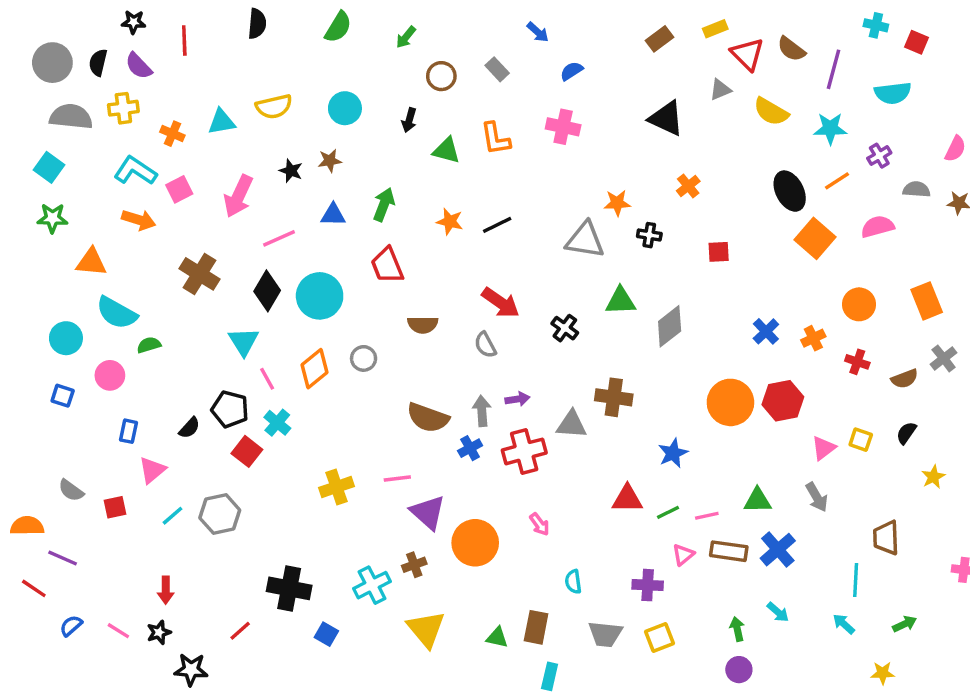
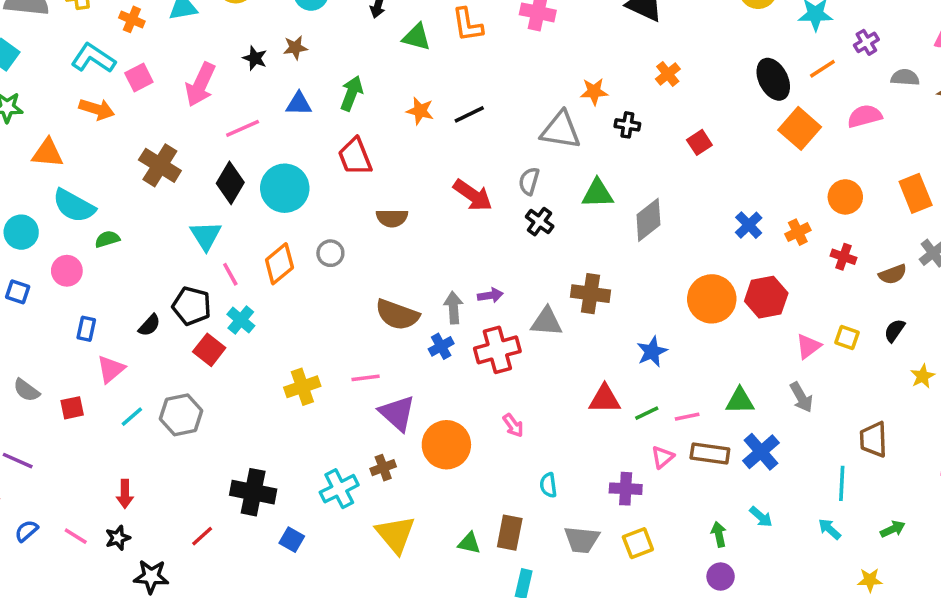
red square: (719, 252) -> (699, 142), turned -30
gray semicircle: (485, 345) -> (529, 181), moved, turned 44

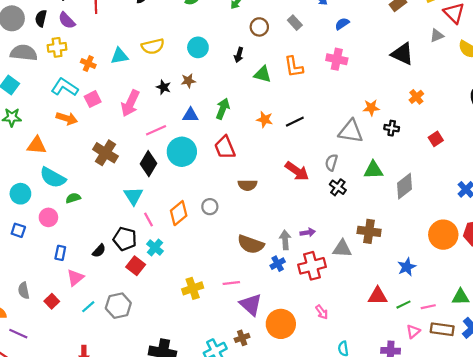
cyan circle: (285, 188) -> (182, 152), moved
gray semicircle: (26, 390) -> (24, 291), turned 42
red square: (72, 408) -> (52, 301), turned -32

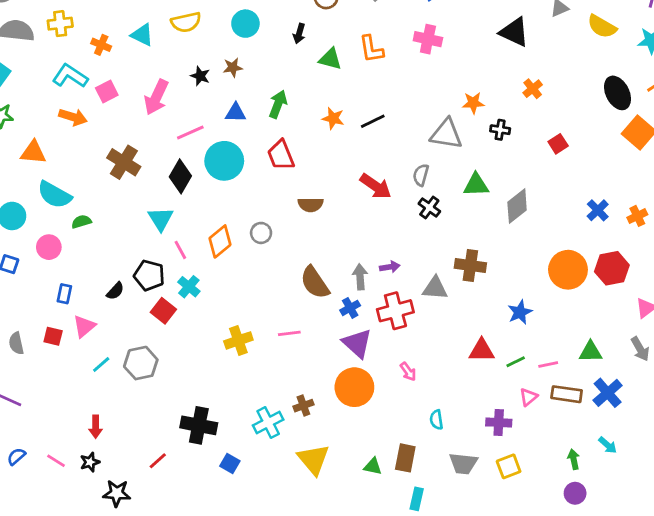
cyan triangle: (119, 56) -> (142, 35), turned 36
brown semicircle: (251, 244) -> (315, 282), turned 36
red square: (52, 301) -> (53, 336), moved, turned -32
purple triangle: (251, 305) -> (357, 343), moved

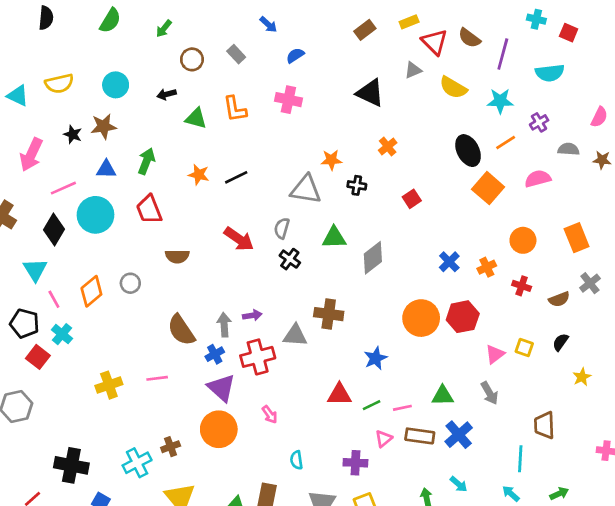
black arrow: (299, 34) -> (167, 94), turned 60
brown star: (233, 67) -> (104, 126), size x1.4

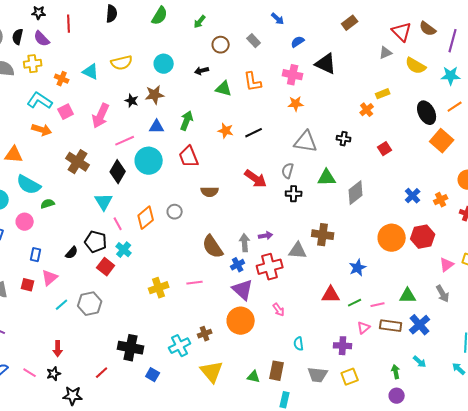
yellow rectangle: (409, 22) -> (383, 94), moved
black triangle: (370, 93) -> (326, 64), moved
orange star: (331, 160) -> (296, 104), moved
black cross: (290, 259) -> (294, 194), turned -35

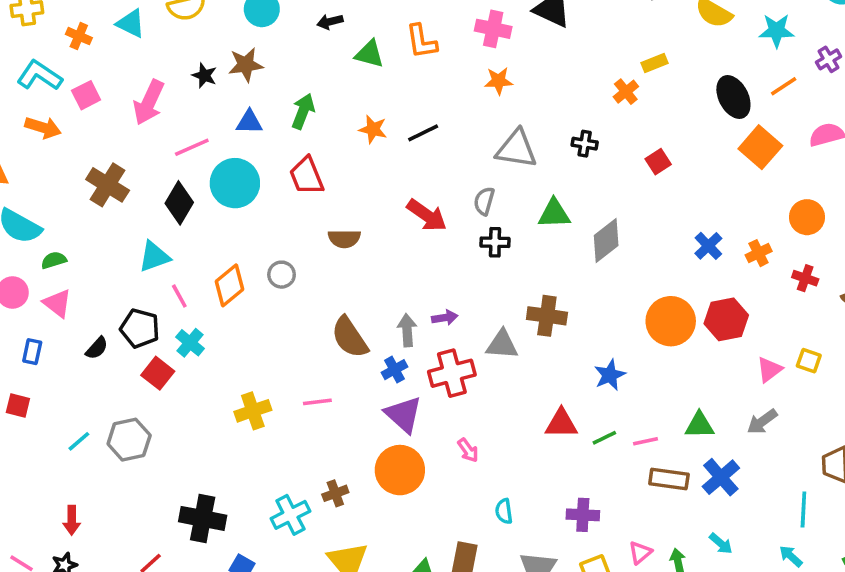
cyan triangle: (104, 202) -> (154, 257), turned 42
pink triangle: (50, 278) -> (57, 303), moved, turned -42
gray arrow: (443, 294) -> (762, 422), turned 84
pink triangle: (364, 328) -> (640, 553), moved

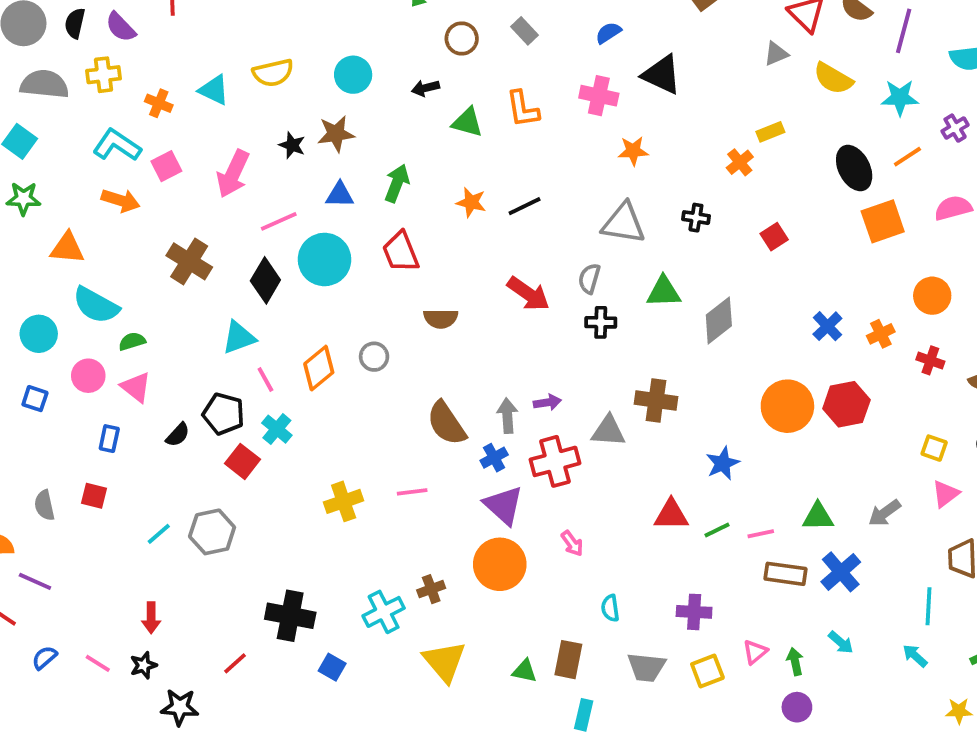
orange star: (499, 81) -> (633, 151), moved
orange square: (760, 147) -> (883, 221), turned 30
pink triangle: (769, 370) -> (946, 494), moved

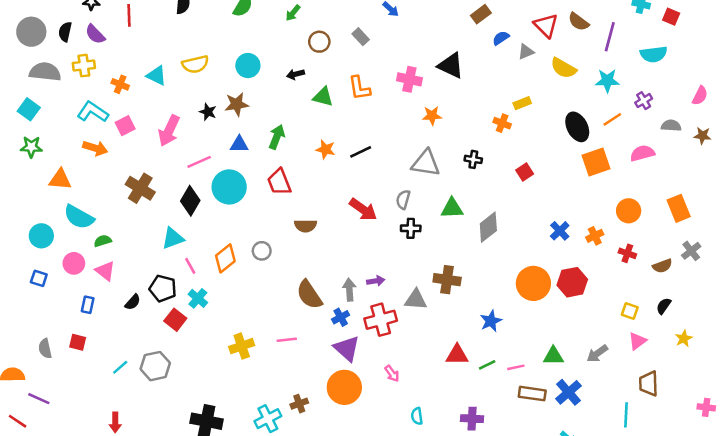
blue semicircle: (608, 33) -> (501, 38), moved
orange cross: (740, 162) -> (502, 123), turned -30

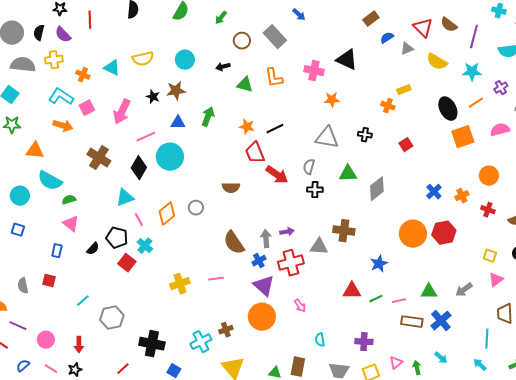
gray rectangle: (361, 37) -> (275, 37), size x1.6
red trapezoid: (279, 182) -> (255, 153), moved
pink circle: (74, 263) -> (46, 340), moved
gray hexagon: (155, 366) -> (112, 318), moved

